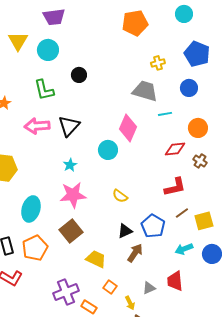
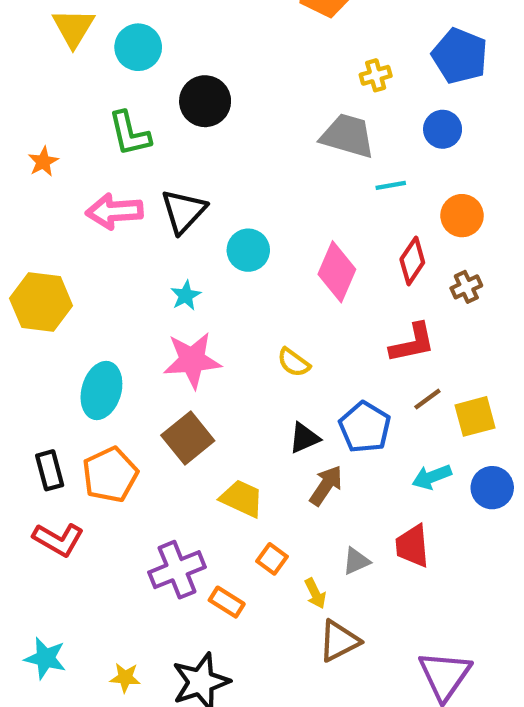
black circle: (79, 75) -> (205, 101), size x1.5
pink diamond: (128, 128) -> (337, 272), moved
red diamond: (175, 149) -> (412, 261), turned -50
cyan circle: (108, 150) -> (248, 250), moved
brown cross: (200, 161) -> (466, 287), turned 32

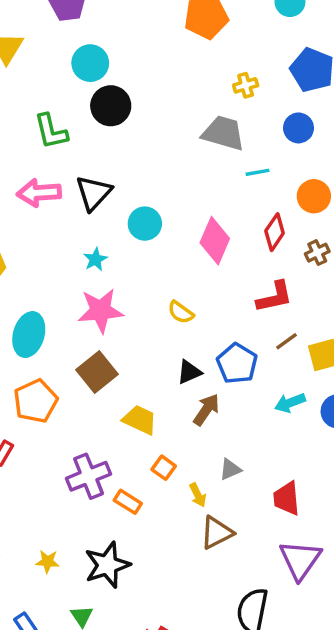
cyan circle: (138, 47) -> (90, 63), moved
red trapezoid: (412, 546) -> (287, 498), moved

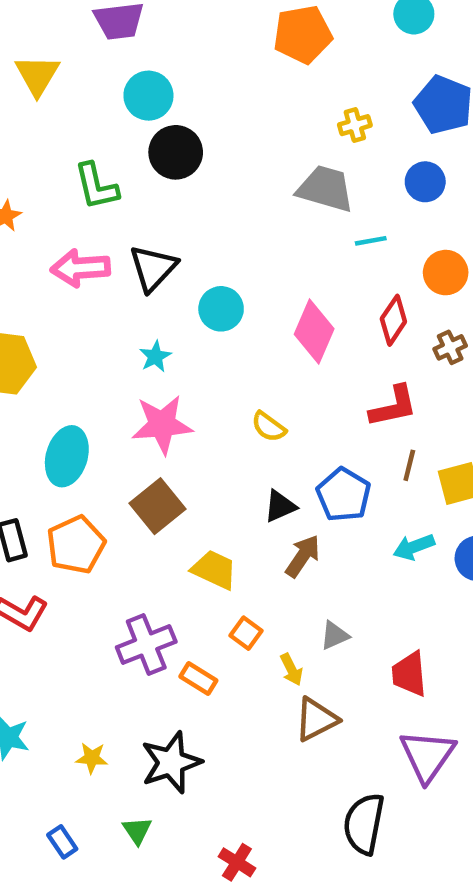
brown line: (287, 341) -> (409, 465), turned -40

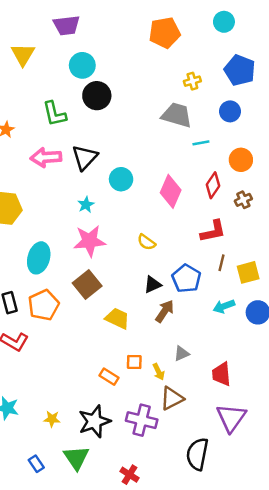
orange square: (246, 633) -> (134, 362), moved, turned -35
purple cross: (146, 645) -> (142, 420), moved, turned 36
green triangle: (137, 831) -> (76, 458), size x1.6

